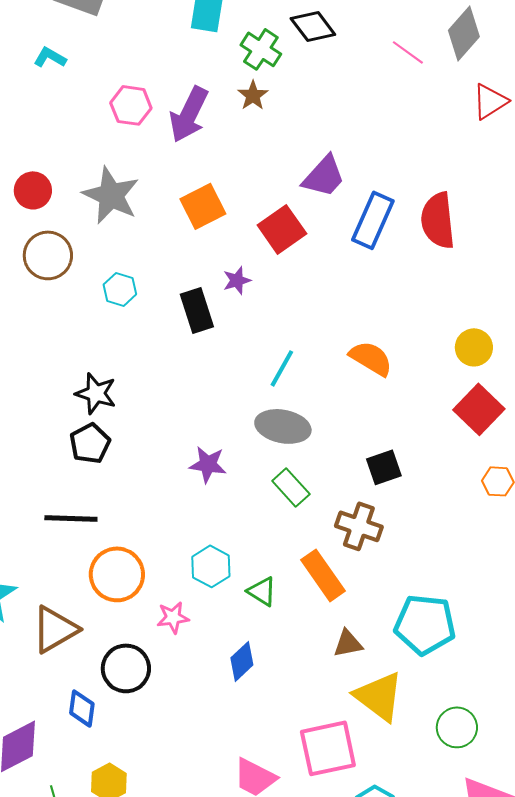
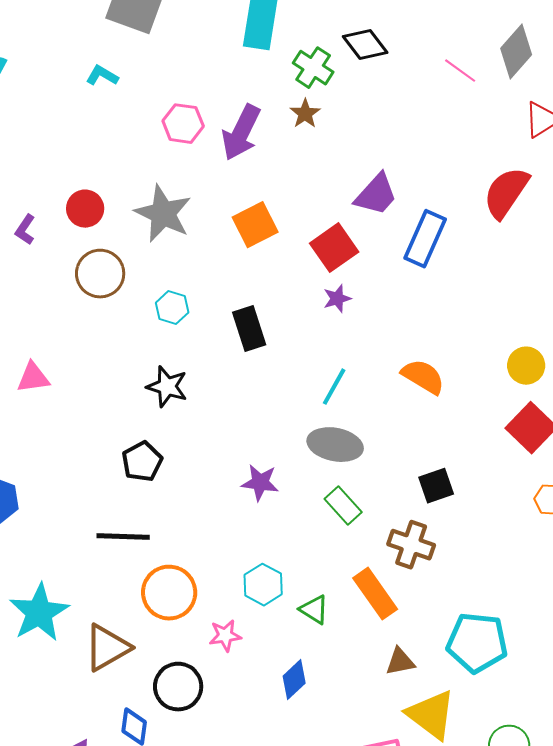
red semicircle: (438, 220) -> (506, 193), moved, turned 40
purple star: (237, 280) -> (337, 299), moved
black star: (96, 393) -> (167, 387), moved

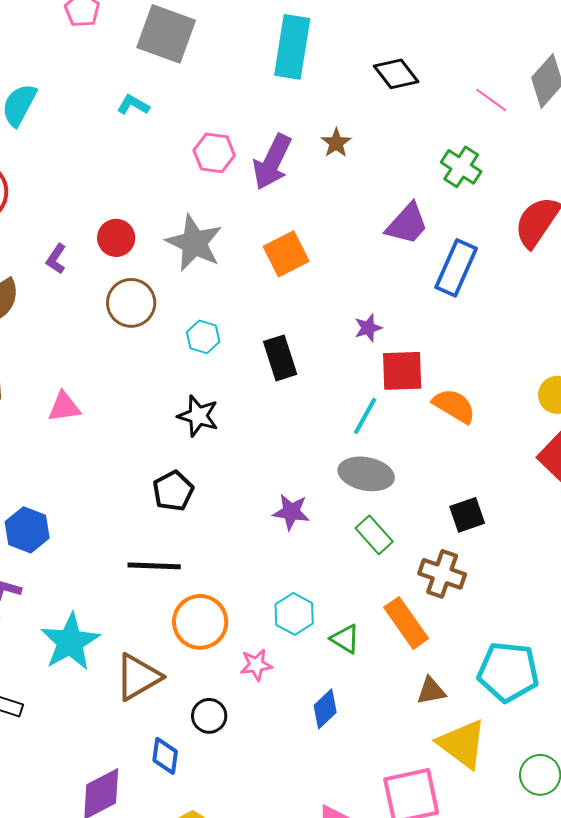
green cross: (313, 68) -> (461, 167), moved
red square: (334, 248) -> (402, 371), moved, turned 33
black circle: (178, 687) -> (209, 716), size x0.7

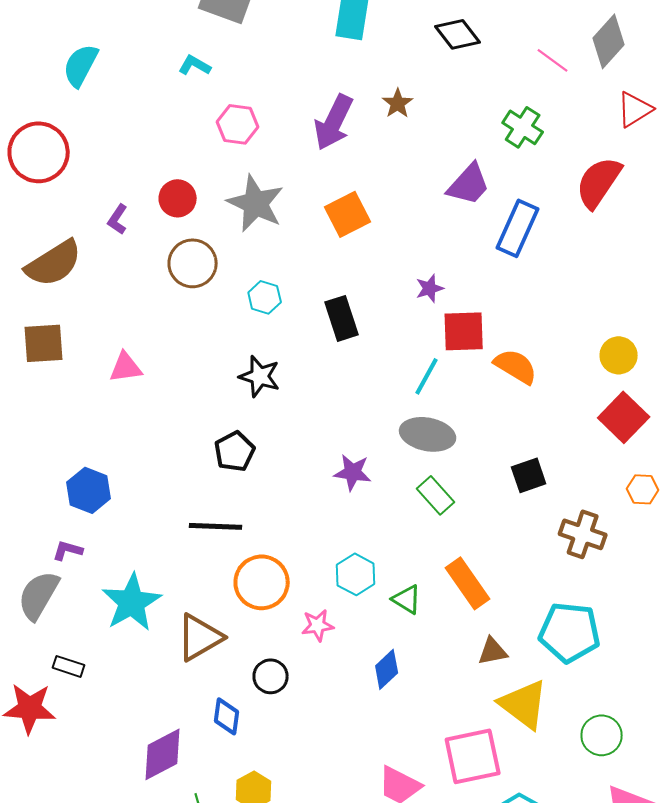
pink hexagon: (214, 153) -> (238, 124), moved
brown cross: (442, 574) -> (583, 534), moved

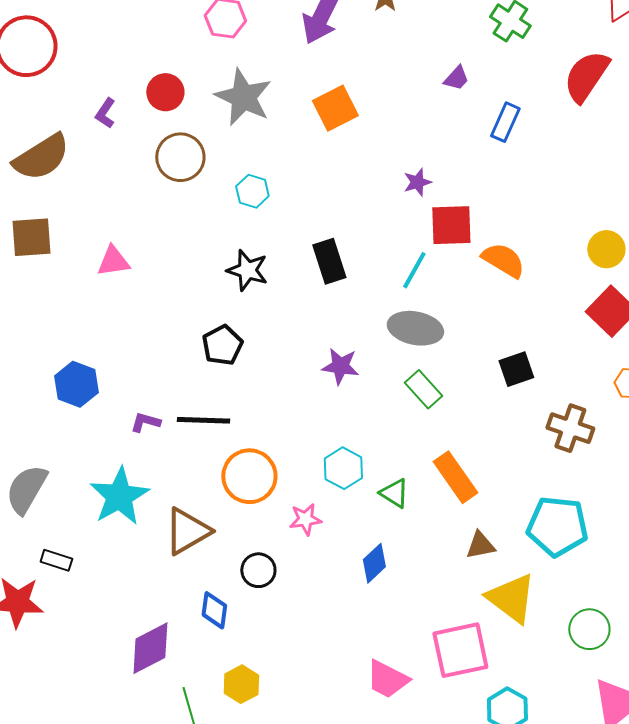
purple trapezoid: (469, 184) -> (456, 78), size x0.6
blue rectangle: (518, 228) -> (505, 122), size x0.7
black rectangle: (342, 318) -> (329, 261), moved
purple L-shape: (68, 550) -> (145, 422), moved

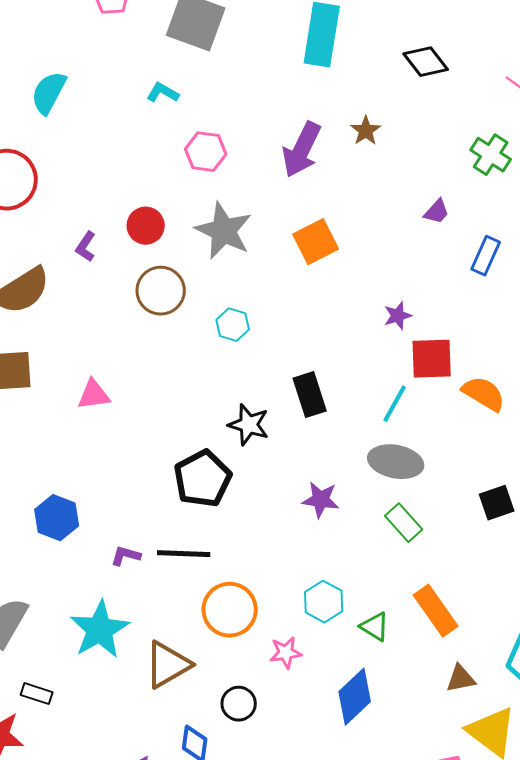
black star: (247, 270) -> (249, 425), moved
black pentagon: (222, 345) -> (203, 479), size x1.4
blue diamond: (374, 563) -> (355, 697), size x1.4

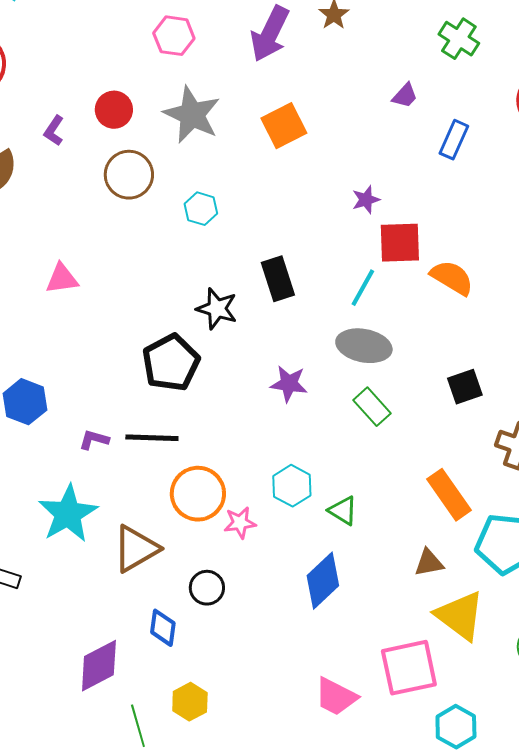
orange rectangle: (436, 611) -> (449, 495), moved
pink star: (286, 653) -> (240, 523), moved

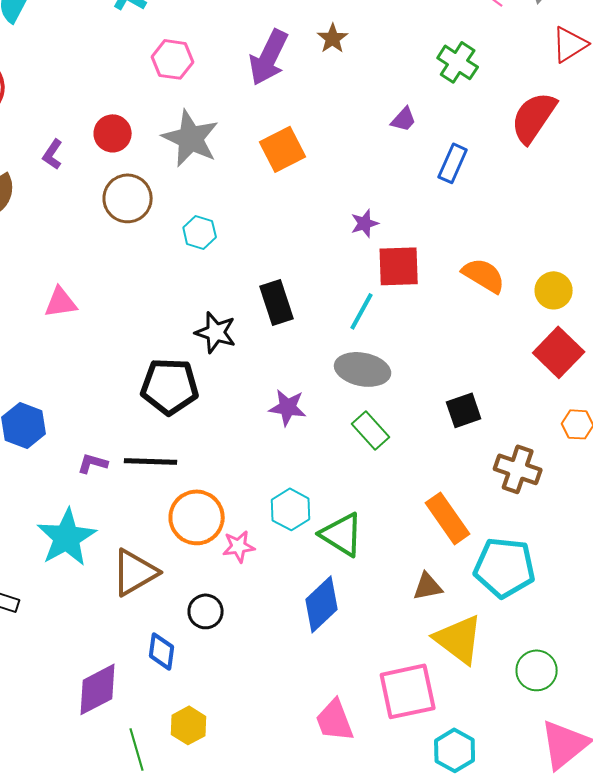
orange semicircle: (452, 278) -> (484, 275), moved
black pentagon: (171, 363) -> (170, 386), turned 30
green triangle: (343, 511) -> (342, 534), size x1.5
pink trapezoid: (336, 697) -> (335, 720), turned 42

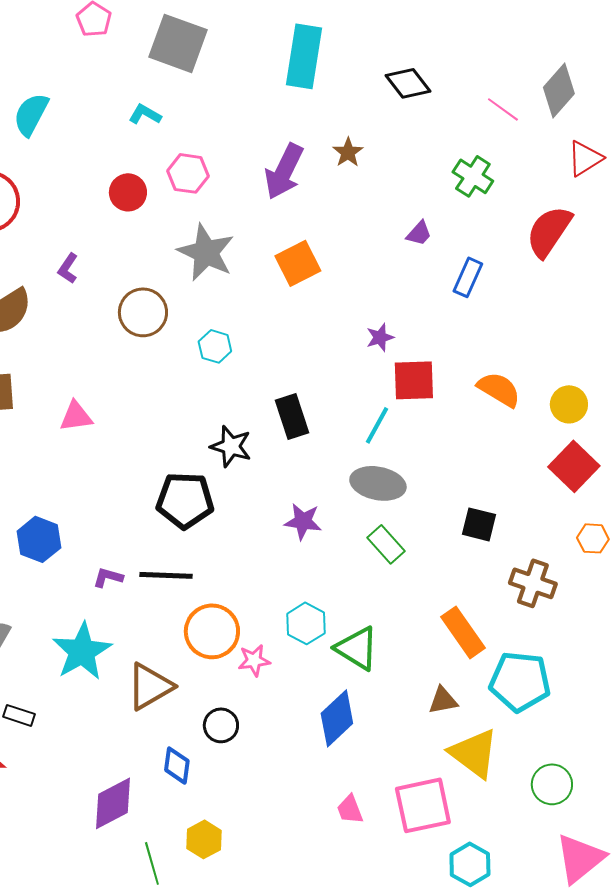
red circle: (113, 133) -> (128, 192), moved
black square: (464, 410) -> (479, 524), turned 33
pink trapezoid: (335, 720) -> (350, 809), moved, size x0.7

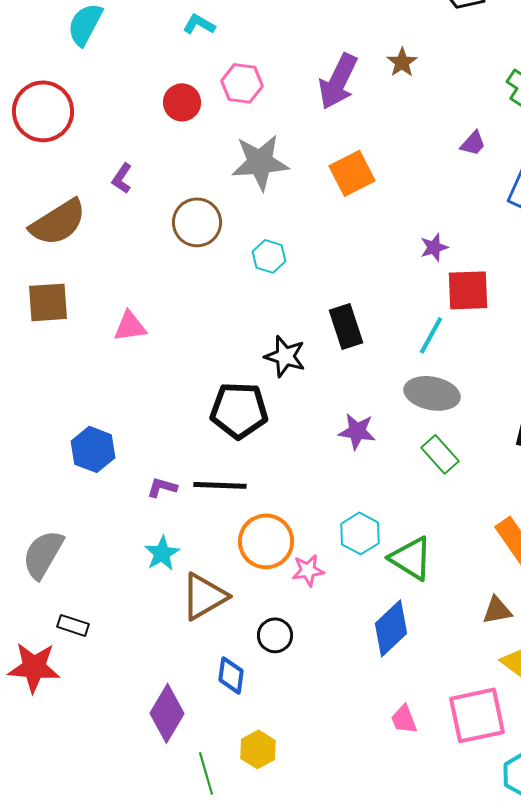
gray star: (206, 252) -> (260, 162), turned -30
cyan star: (82, 651) -> (162, 553), moved, size x0.6
purple diamond: (113, 803) -> (167, 713), turned -32

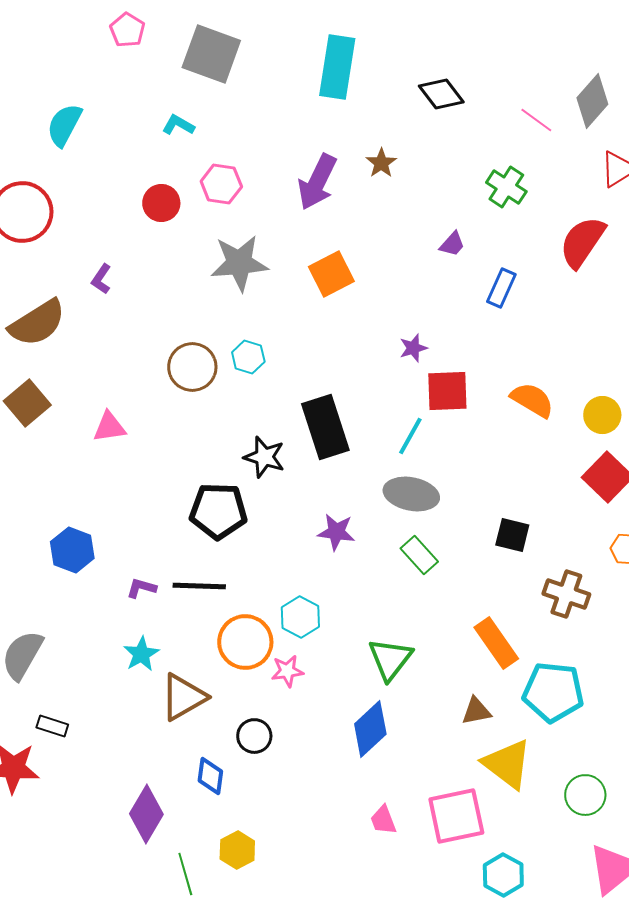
brown circle: (197, 222) -> (192, 367), moved
brown square: (48, 302) -> (27, 403), turned -36
black rectangle: (346, 326) -> (325, 427), size x1.4
cyan hexagon: (360, 533) -> (300, 617), moved
green triangle: (411, 558) -> (390, 659), turned 36

